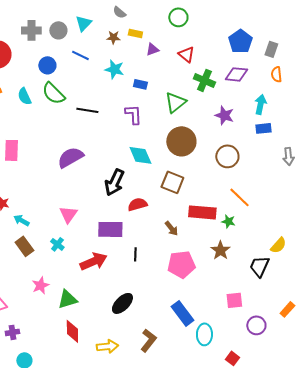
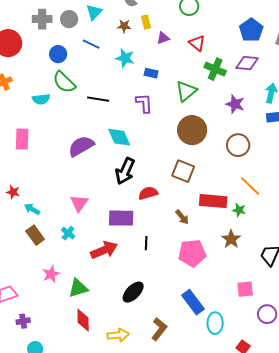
yellow rectangle: (135, 33) -> (146, 22), turned 64
cyan semicircle: (24, 96) -> (41, 99), moved, turned -72
cyan diamond: (140, 155) -> (119, 137), moved

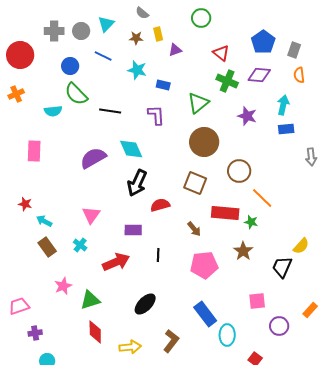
red triangle: (197, 43) -> (221, 53), moved
brown circle: (238, 145) -> (239, 171), moved
purple rectangle: (121, 218) -> (133, 230), size x0.7

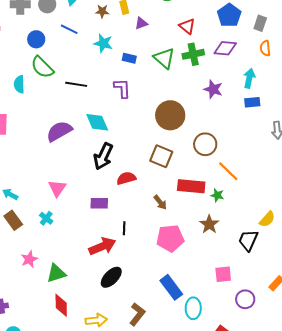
green cross: (227, 81) -> (193, 54), turned -35
green triangle: (198, 103) -> (164, 58), moved, turned -40
cyan semicircle: (53, 111) -> (19, 84), turned 96
red arrow: (116, 262) -> (102, 246), moved

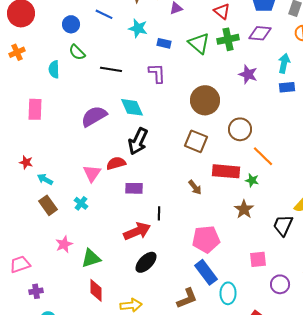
green semicircle: (42, 67) -> (77, 52), size x0.7
red semicircle: (126, 178) -> (116, 163), moved
pink pentagon: (170, 238) -> (206, 239), moved
brown L-shape: (137, 314) -> (187, 298), moved, turned 30

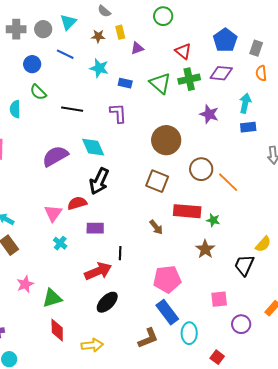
orange line: (263, 156) -> (228, 182), moved
cyan cross: (81, 203) -> (60, 243), moved

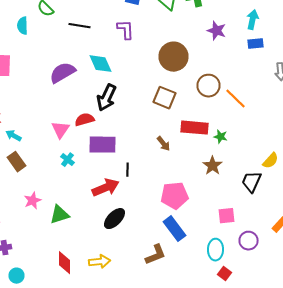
purple rectangle: (95, 228) -> (102, 145), size x1.5
red diamond: (57, 330) -> (64, 263), moved
cyan ellipse: (189, 333) -> (216, 250), moved

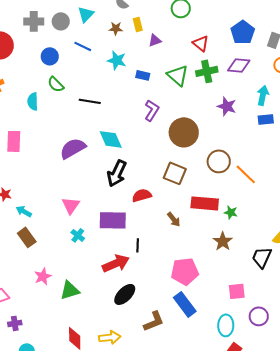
purple L-shape: (126, 30) -> (152, 110), moved, turned 35
red semicircle: (84, 120) -> (142, 195), moved
brown L-shape: (156, 255) -> (154, 321), moved

